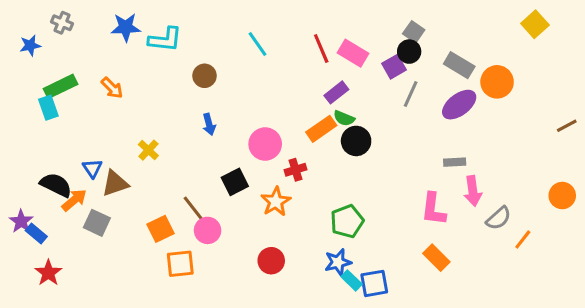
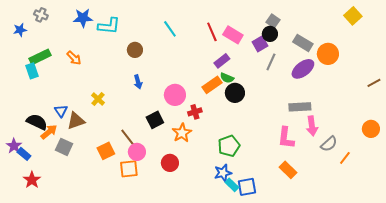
gray rectangle: (455, 162) -> (300, 107), size x1.5
red circle: (271, 261) -> (170, 163), moved
orange square: (180, 264) -> (129, 169), moved

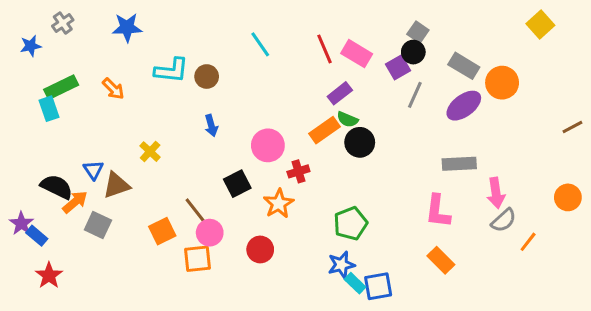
gray cross: (41, 15) -> (63, 23), turned 32
cyan L-shape: (109, 26) -> (171, 70), moved
pink arrow: (312, 126) -> (496, 193), moved

